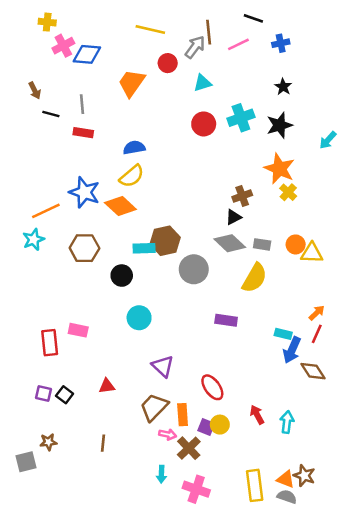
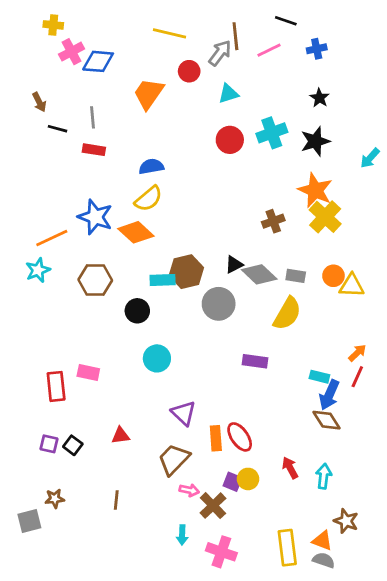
yellow cross: (288, 192) -> (325, 217), size x1.6
black triangle: (233, 217) -> (234, 265), moved
brown diamond: (313, 371) -> (326, 420), moved
orange rectangle: (183, 415) -> (216, 438), moved
brown star: (304, 476) -> (346, 521), moved

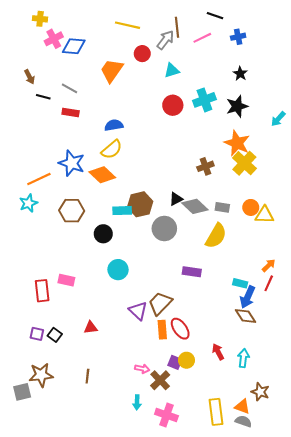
gray line: (92, 117) -> (70, 88), turned -56
brown trapezoid: (174, 459) -> (160, 303), moved
brown star: (55, 499) -> (41, 375), size x1.6

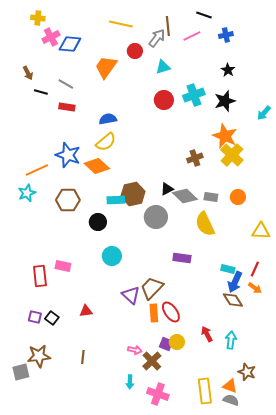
yellow triangle: (264, 215) -> (261, 231), moved
yellow semicircle: (216, 236) -> (205, 224), turned 125
orange arrow: (269, 265) -> (255, 288), moved, turned 80

